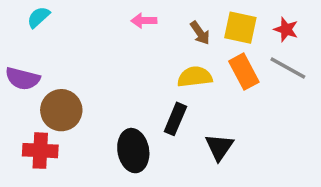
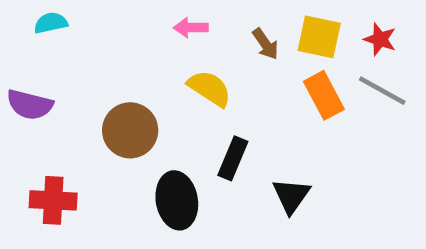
cyan semicircle: (38, 17) -> (51, 23), turned 30
yellow semicircle: (195, 77) -> (209, 88), moved, turned 40
brown circle: (61, 110) -> (130, 130), moved

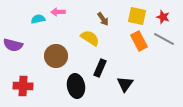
cyan semicircle: (51, 23) -> (38, 19), moved
pink arrow: (191, 28) -> (58, 12), moved
brown arrow: (266, 44) -> (103, 19), moved

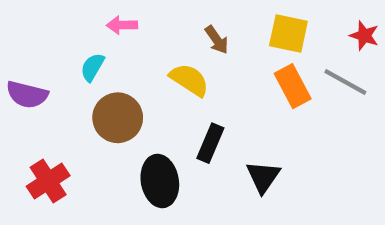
red star: (163, 17) -> (364, 36), moved
cyan semicircle: (38, 19) -> (92, 67), moved, turned -48
red cross: (23, 86) -> (48, 181), turned -36

